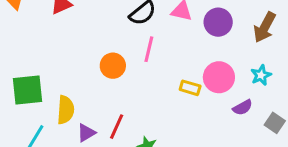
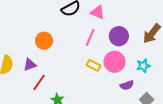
purple circle: (218, 22) -> (119, 36), moved
pink line: (149, 49) -> (90, 37), moved
purple triangle: (86, 133) -> (30, 65), moved

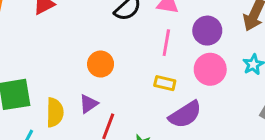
yellow rectangle: (94, 65) -> (165, 83), moved
purple semicircle: (127, 85) -> (185, 115), moved, size x1.6

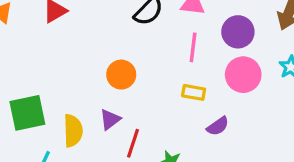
purple semicircle: (185, 115) -> (218, 126), size x0.6

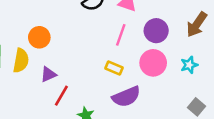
orange circle: (121, 75) -> (39, 37), moved
purple semicircle: (218, 126) -> (126, 97), size x1.6
yellow semicircle: (73, 131) -> (21, 61), moved

